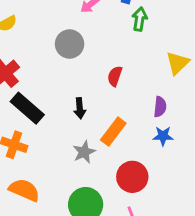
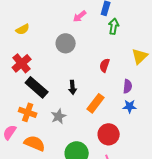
red semicircle: (115, 76) -> (105, 65), moved
gray star: (84, 152) -> (59, 116), moved

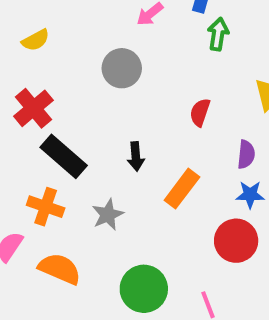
red circle: (109, 134) -> (236, 241), moved

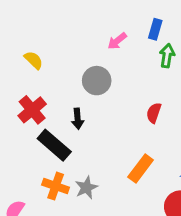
yellow semicircle: (36, 40) -> (34, 60), turned -108
black arrow: (136, 156) -> (78, 119), moved
orange cross: (46, 207) -> (56, 186), moved

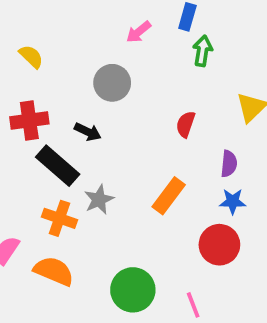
red cross: (32, 110) -> (29, 120), turned 32
black arrow: (78, 119) -> (88, 132), turned -60
gray star: (86, 188) -> (99, 200), moved

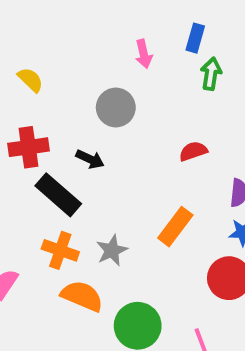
pink arrow: (139, 32) -> (144, 54), turned -64
red semicircle: (186, 124) -> (193, 151), turned 52
gray star: (99, 200) -> (112, 250), moved
orange semicircle: (54, 271) -> (82, 296), moved

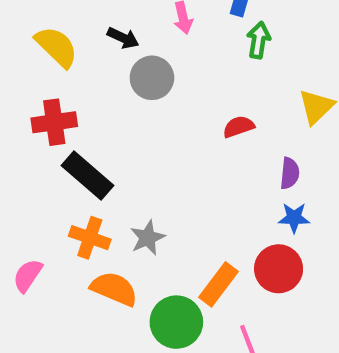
yellow semicircle: (30, 80) -> (56, 47), size x1.5
black arrow: (90, 159) -> (123, 38), moved
orange rectangle: (175, 227) -> (219, 284), moved

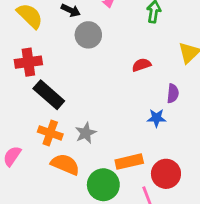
blue star: (294, 218) -> (156, 118), moved
red circle: (279, 269) -> (166, 174), moved
orange rectangle: (219, 284) -> (129, 162), turned 40

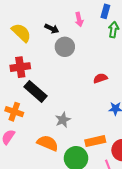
red semicircle: (141, 65) -> (100, 78), moved
orange cross: (50, 133) -> (14, 112), moved

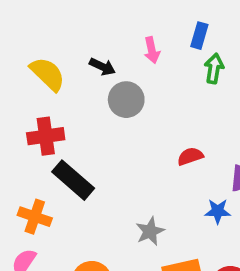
gray star: (63, 120) -> (150, 231), moved

